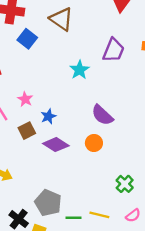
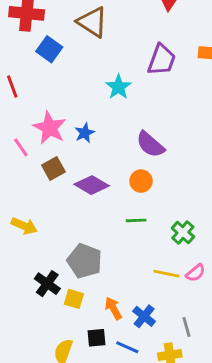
pink star: (25, 99) -> (50, 128), size x1.6
blue star: (48, 116) -> (85, 133), moved
yellow line: (99, 215) -> (166, 274), moved
green line: (74, 218) -> (136, 220), moved

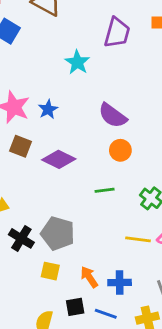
brown square: (53, 168) -> (21, 146), turned -35
orange circle: (141, 181) -> (120, 150), moved
black cross: (47, 284) -> (21, 238), moved
blue cross: (144, 316) -> (120, 282), turned -35

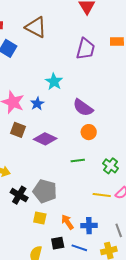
cyan star: (77, 62) -> (54, 82), moved

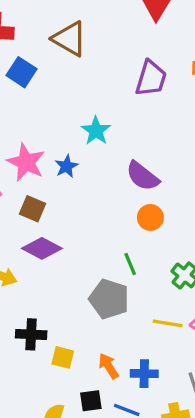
purple diamond: (45, 139) -> (42, 248), moved
green line: (78, 160) -> (130, 264), turned 72
gray pentagon: (45, 191) -> (109, 299), moved
black cross: (19, 195) -> (31, 334), moved, turned -30

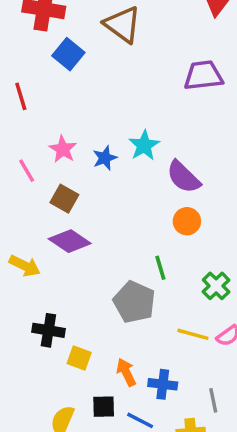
purple trapezoid: (151, 78) -> (203, 75), turned -120
cyan star: (96, 131) -> (144, 145), moved
pink star: (26, 162) -> (63, 149), size x0.7

